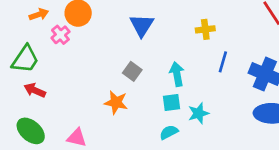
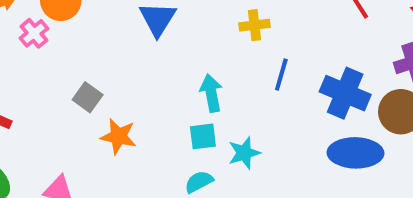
gray square: (132, 71) -> (88, 97), moved

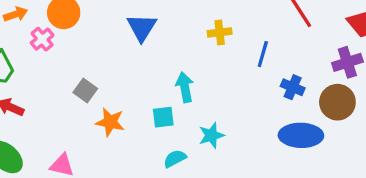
blue line: (281, 75) -> (263, 54), moved
blue cross: (345, 93) -> (293, 87), size x0.6
cyan square: (203, 136) -> (163, 117), moved

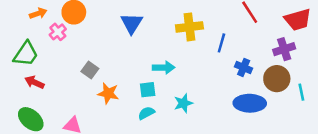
yellow cross: (220, 32) -> (189, 27), size x1.5
cyan arrow: (185, 87) -> (164, 68), turned 100
cyan semicircle: (175, 159) -> (146, 113), moved

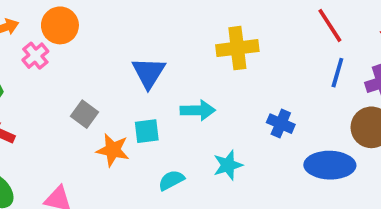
blue triangle: (132, 23) -> (149, 73), moved
blue line: (221, 43) -> (337, 73), moved
blue cross: (244, 68) -> (281, 124), moved
cyan square: (148, 90) -> (147, 131), moved

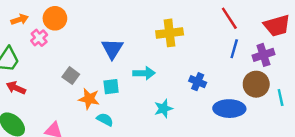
cyan semicircle: (171, 180) -> (105, 120), moved, turned 56

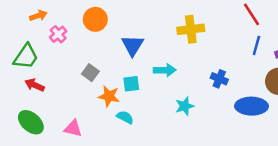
orange circle: (55, 18) -> (95, 19), moved

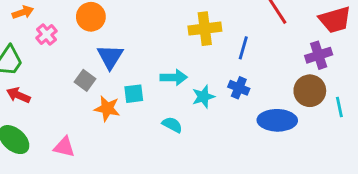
blue triangle: (133, 45) -> (110, 57), moved
blue line: (256, 45) -> (243, 48), moved
cyan star: (185, 106) -> (203, 97), moved
cyan semicircle: (125, 117) -> (172, 125), moved

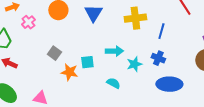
blue triangle: (110, 57) -> (93, 13), moved
blue ellipse: (277, 120) -> (169, 84), moved

